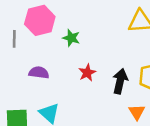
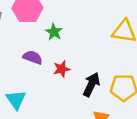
purple semicircle: (39, 73) -> (33, 57), moved

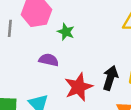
red star: (62, 69) -> (78, 87), moved, size x1.6

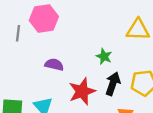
green star: (66, 32) -> (104, 56), moved

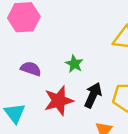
green star: (104, 56) -> (74, 64), moved

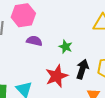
purple semicircle: (31, 69) -> (34, 41), moved

